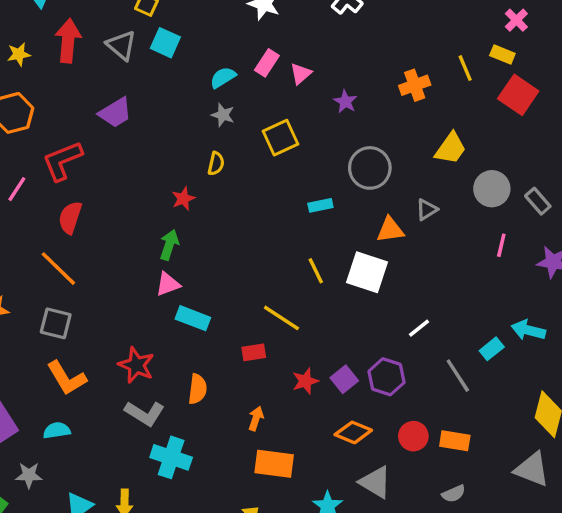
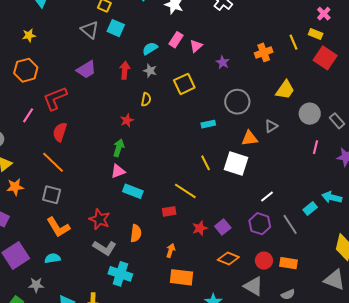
red arrow: (68, 41) -> (125, 70), moved, size x0.7
purple hexagon: (387, 377) -> (260, 224), moved
gray triangle: (375, 482) -> (253, 286), moved

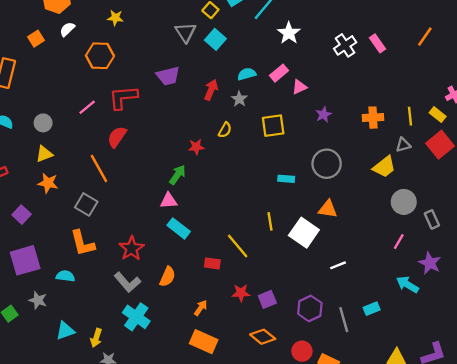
gray triangle: (271, 126) -> (403, 145), moved
white line: (267, 196) -> (338, 265), moved
cyan arrow: (332, 197) -> (407, 284), moved

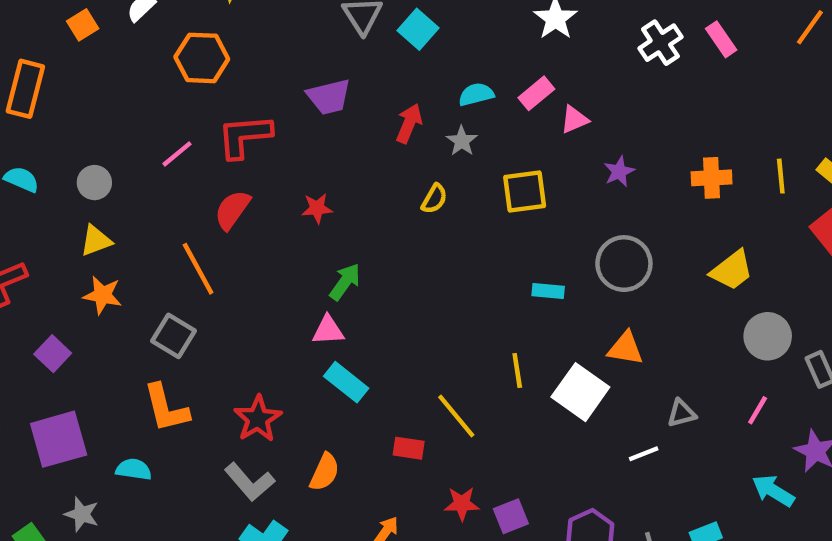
gray triangle: (403, 145) -> (681, 413), moved
red star: (196, 147) -> (317, 208), moved

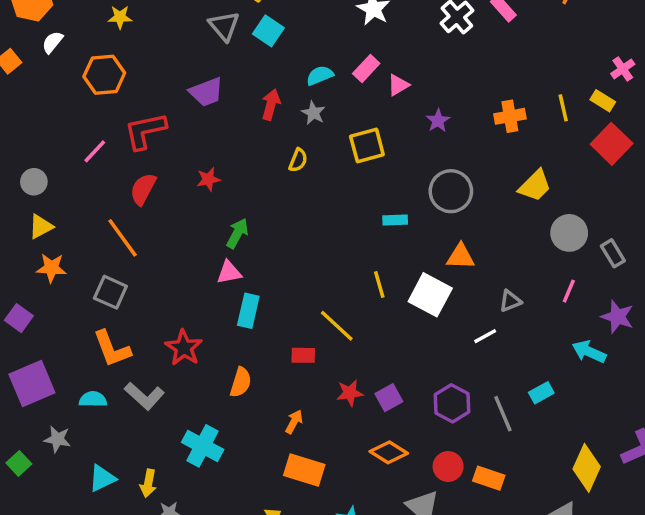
cyan rectangle: (346, 382) -> (248, 311), turned 72
gray L-shape: (250, 482) -> (144, 396), moved

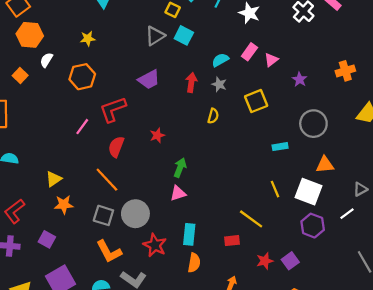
gray triangle: (224, 26) -> (155, 36), turned 45
gray circle: (34, 182) -> (135, 214), moved, size x1.6
cyan rectangle: (248, 311) -> (189, 234), moved
purple hexagon: (452, 403) -> (313, 226), moved

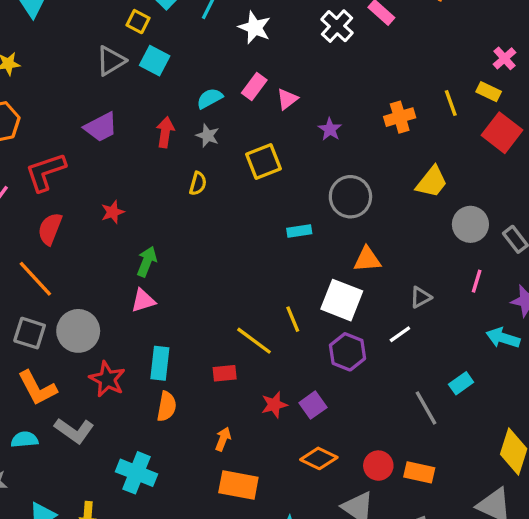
yellow line: (275, 189) -> (293, 319), moved

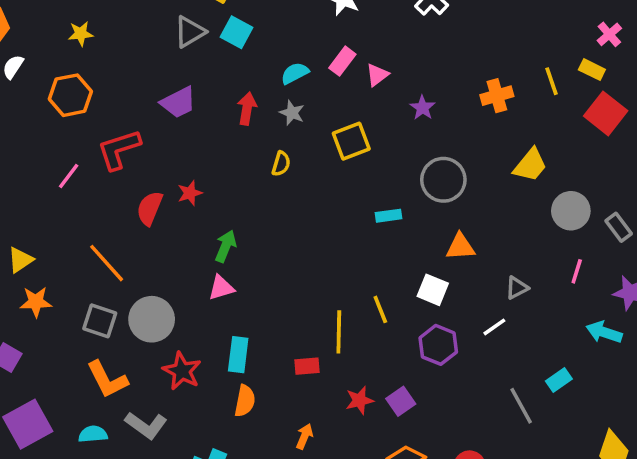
red semicircle: (50, 229) -> (150, 208), moved
white square: (342, 300) -> (433, 290), size x0.7
yellow line: (254, 341) -> (339, 332), turned 54

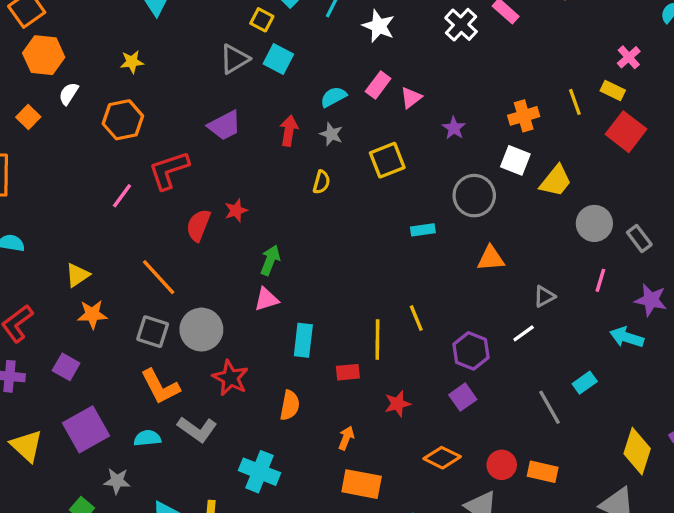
white square: (433, 290) -> (515, 160), moved
cyan rectangle: (238, 355) -> (303, 340), moved
purple square: (401, 401) -> (463, 397), moved

